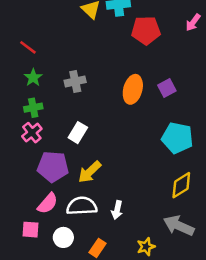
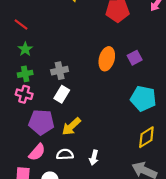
gray cross: (75, 81) -> (60, 71), moved
pink cross: (32, 133) -> (24, 94), turned -35
white semicircle: (82, 206) -> (65, 154), size x0.7

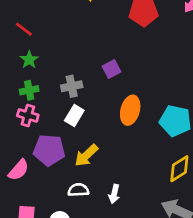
purple square: (135, 58) -> (112, 69), moved
orange ellipse: (107, 59) -> (130, 110), moved
pink semicircle: (37, 152) -> (19, 170), moved

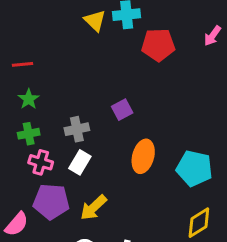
red line: (24, 29) -> (23, 64), turned -42
pink cross: (28, 115) -> (41, 162), moved

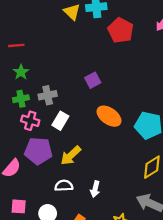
red pentagon: (158, 45) -> (121, 30), turned 30
gray cross: (77, 129) -> (48, 95), moved
orange ellipse: (143, 156) -> (109, 116), turned -70

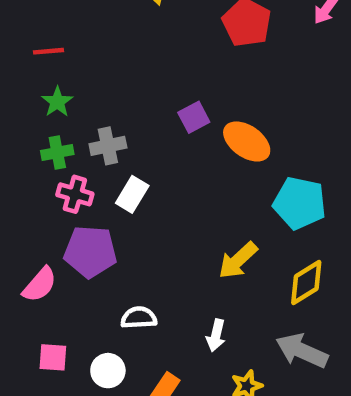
orange ellipse: (109, 116) -> (247, 141), moved
yellow arrow: (71, 156) -> (238, 260), moved
white arrow: (95, 189) -> (216, 335), moved

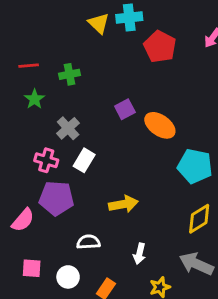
gray cross: (108, 146) -> (68, 128), turned -30
green cross: (57, 152) -> (70, 74), moved
yellow arrow: (238, 260) -> (123, 204), moved, turned -148

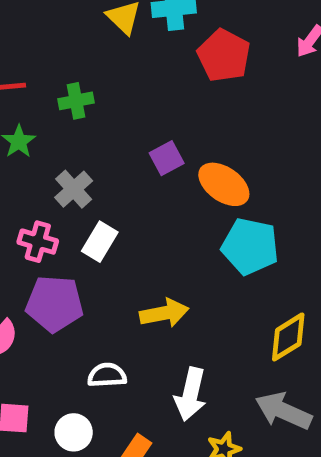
cyan pentagon: (195, 166) -> (250, 246), moved
white arrow: (139, 254) -> (190, 394), size x1.5

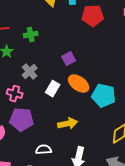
red pentagon: (224, 56) -> (93, 16), turned -30
orange ellipse: (224, 184) -> (79, 84), moved
white rectangle: (100, 242) -> (53, 89), moved

